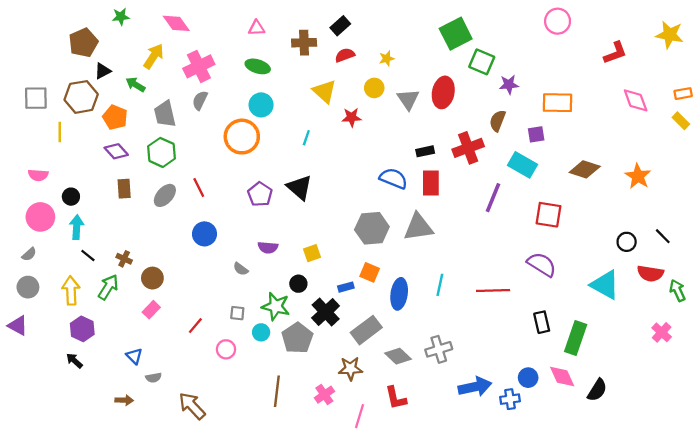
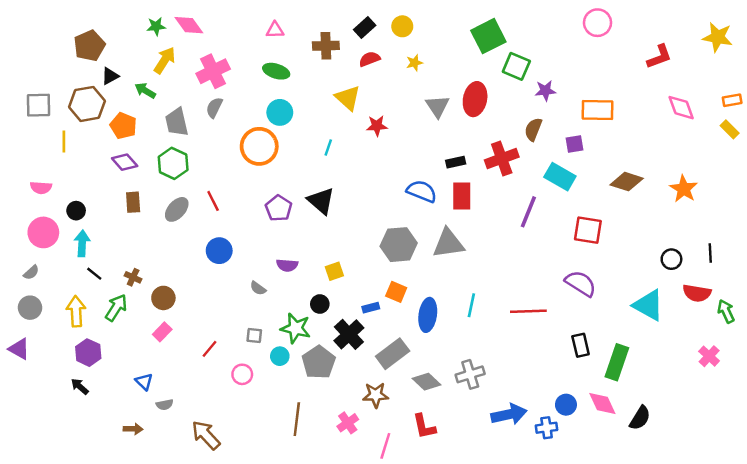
green star: (121, 17) -> (156, 26), moved
yellow circle: (374, 88) -> (402, 26), moved
black line: (663, 236) -> (710, 253), turned 42

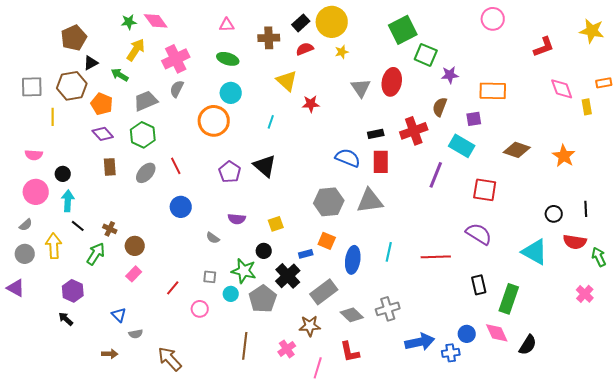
yellow circle: (402, 26) -> (332, 22), size x1.8
gray trapezoid: (177, 122) -> (146, 101), turned 80
yellow rectangle: (730, 129) -> (587, 107), moved, turned 35
yellow arrow: (76, 311) -> (54, 246), moved

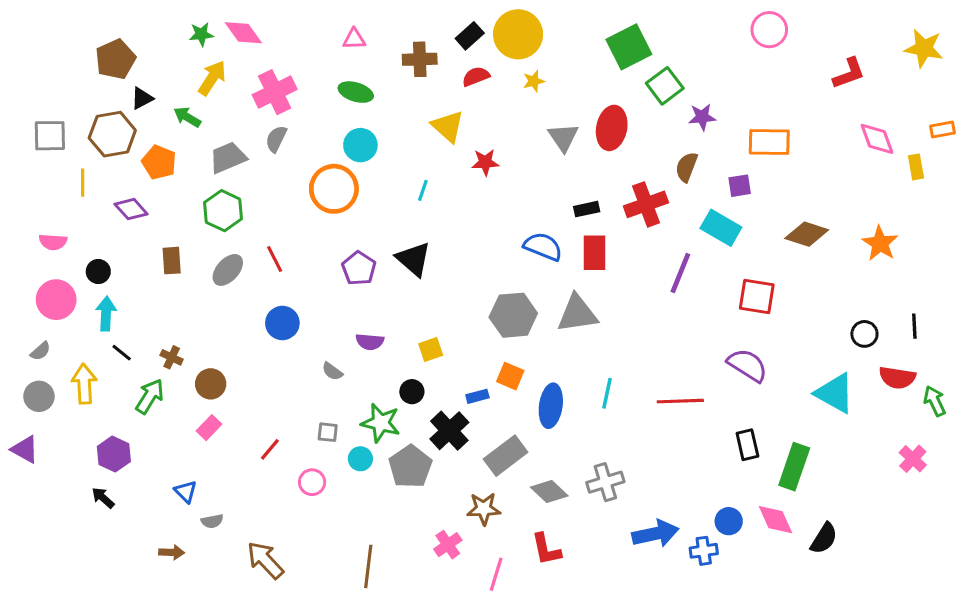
green square: (426, 55) -> (665, 86), turned 30
purple diamond: (103, 134) -> (131, 209), moved
brown line: (245, 346) -> (368, 566), moved

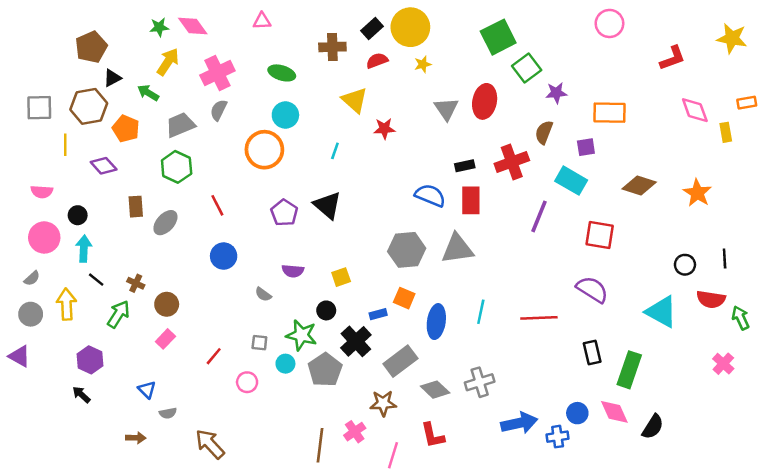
pink triangle: (354, 39) -> (262, 21), moved
gray ellipse: (228, 270) -> (165, 223), moved
brown line: (368, 566) -> (320, 445), moved

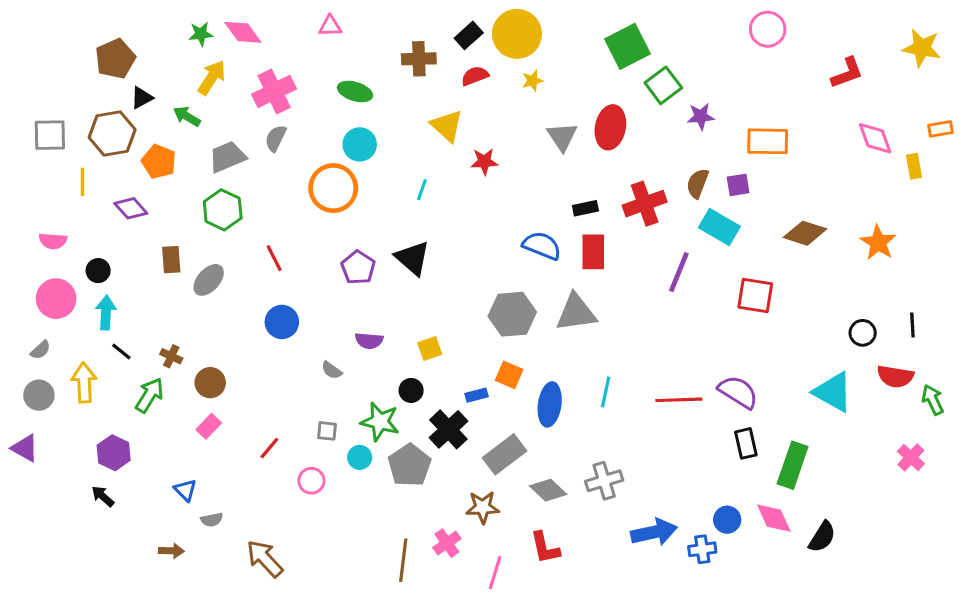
brown semicircle: (544, 132) -> (698, 183), moved
purple semicircle: (592, 289) -> (738, 392), moved

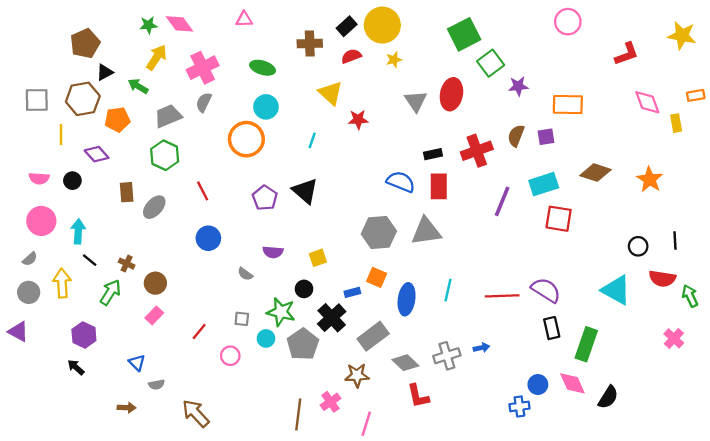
orange pentagon: (159, 162) -> (117, 120), turned -30
cyan rectangle: (719, 227) -> (544, 184), moved, turned -48
black circle: (98, 271) -> (72, 181), moved
blue arrow: (654, 532) -> (481, 348), moved, size x0.5
red L-shape: (545, 548) -> (418, 396), moved

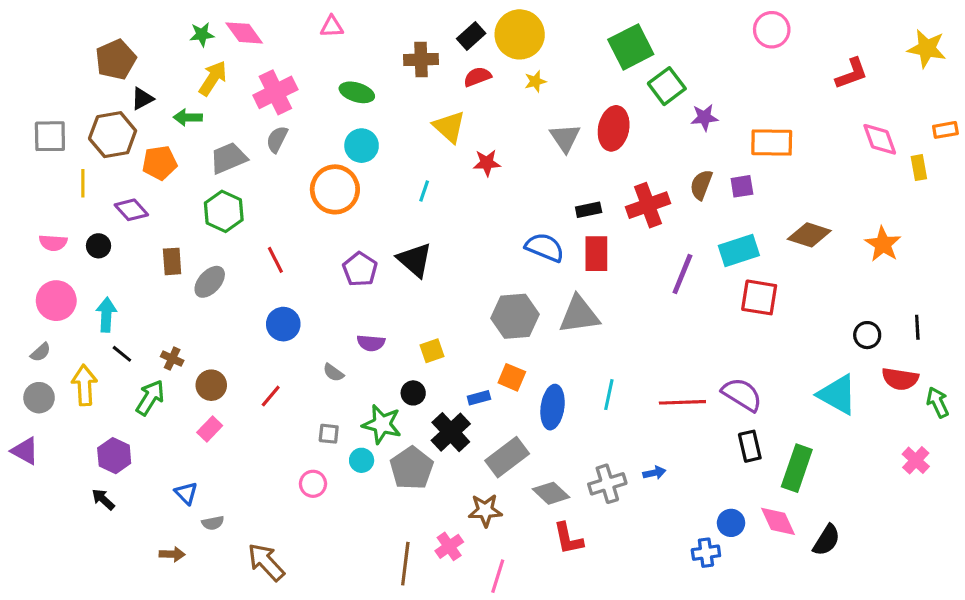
green arrow: (138, 86) -> (188, 117), turned -30
red line: (199, 332) -> (271, 396), moved

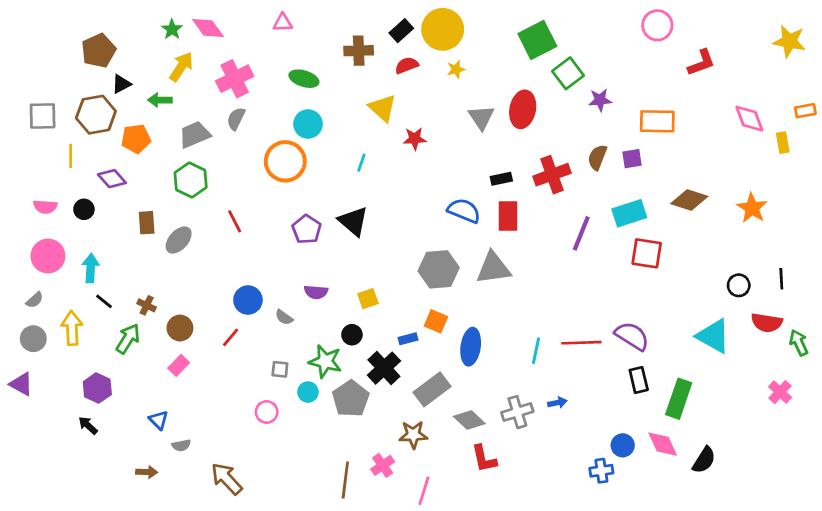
green star: (202, 34) -> (172, 29), turned -30
red L-shape: (852, 74) -> (701, 63), moved
blue circle: (283, 324) -> (248, 300), moved
cyan line: (609, 395) -> (536, 351), moved

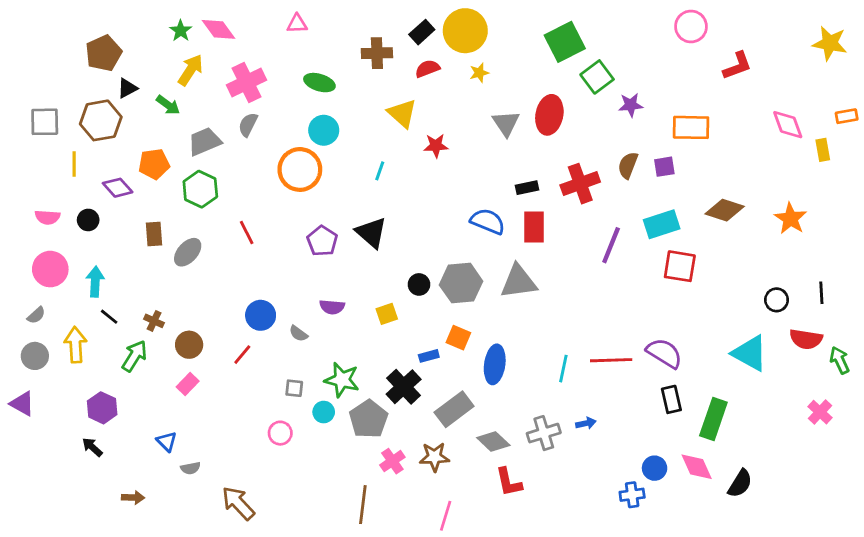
green arrow: (160, 100) -> (168, 105), turned -145
orange pentagon: (136, 139) -> (154, 164), moved
black circle: (352, 335) -> (419, 284), moved
pink cross: (383, 465) -> (392, 461), moved
brown arrow: (147, 472) -> (133, 498), moved

